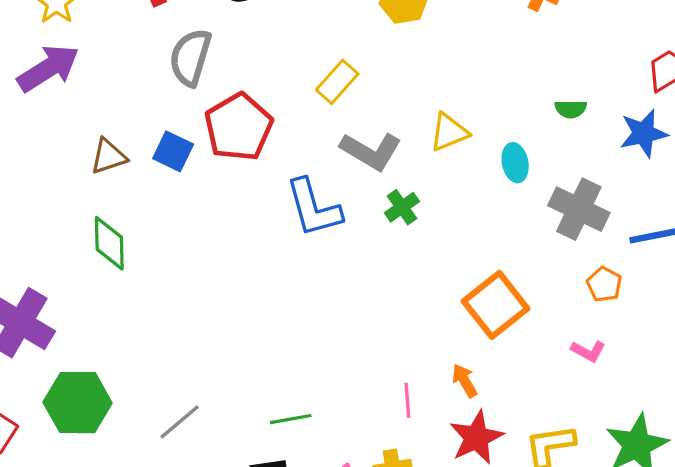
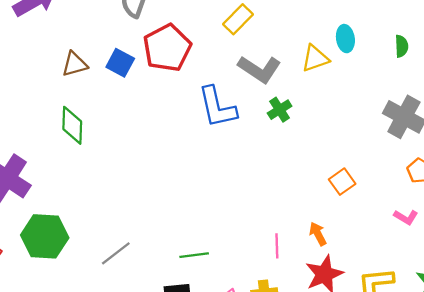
green semicircle: (571, 109) -> (402, 46), turned -95
cyan ellipse: (515, 163) -> (345, 39), moved
orange square: (496, 305) -> (342, 182), size x0.6

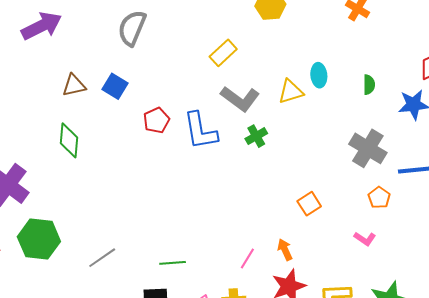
red pentagon: (167, 48) -> (156, 120), moved, size x0.6
pink line: (277, 246) -> (247, 259), turned 30

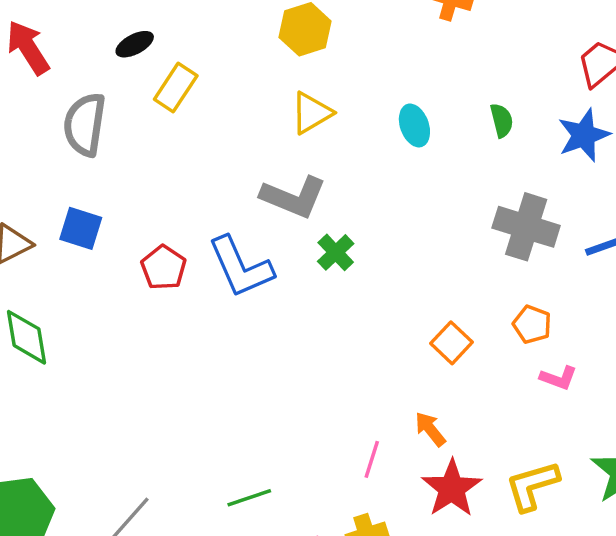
yellow rectangle: (223, 53) -> (176, 88), moved
yellow triangle: (291, 92) -> (311, 113), moved
orange pentagon: (379, 198) -> (532, 324), moved

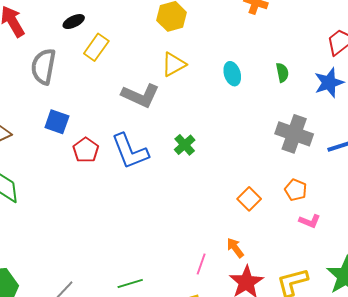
gray L-shape: (293, 197) -> (140, 95), moved
blue square: (81, 228) -> (57, 122), moved

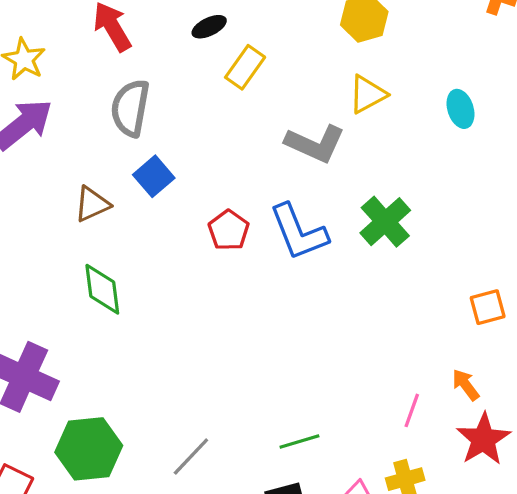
gray semicircle: (43, 67) -> (130, 108), moved
blue square: (57, 122) -> (154, 176), moved, turned 30
green cross: (185, 145) -> (385, 222), size x1.5
orange square: (249, 199) -> (488, 307), turned 30

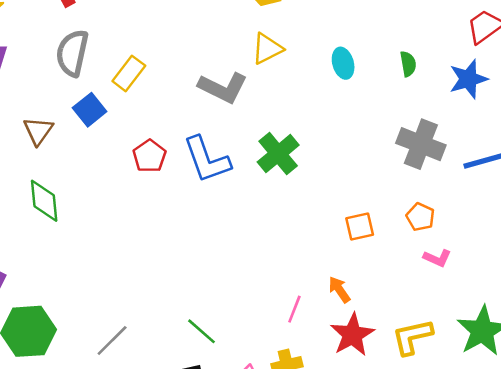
yellow rectangle: (245, 67) -> (129, 73), moved
brown triangle: (92, 204) -> (38, 131), turned -32
green line: (299, 442) -> (201, 331), turned 56

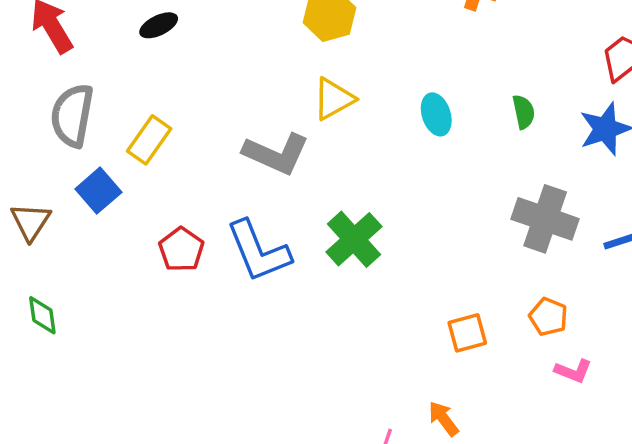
green diamond: (44, 201) -> (42, 315), size x0.7

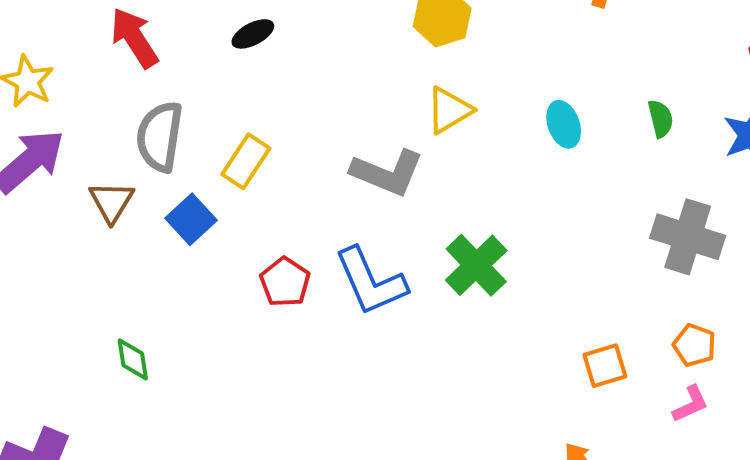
brown triangle: (31, 222) -> (111, 202), moved
pink L-shape: (573, 371) -> (690, 404), moved, turned -45

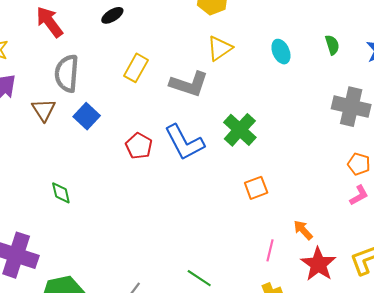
yellow rectangle: (246, 161) -> (136, 68), moved
orange square: (605, 366) -> (256, 188), moved

